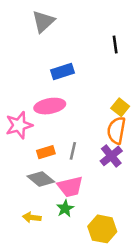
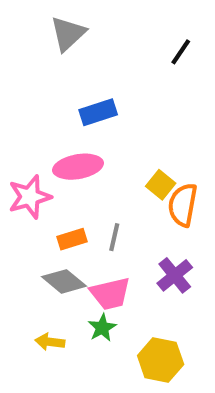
black line: (115, 45) -> (181, 52), moved, turned 42
yellow square: (120, 107) -> (161, 185), moved
purple cross: (111, 156) -> (175, 275), moved

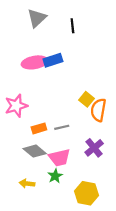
black line: (181, 52) -> (72, 26), moved, turned -40
pink ellipse: (78, 167) -> (35, 62), moved
gray line: (114, 237) -> (62, 127), turned 64

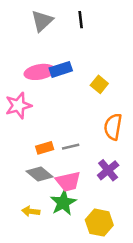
black line: (72, 26) -> (81, 20), moved
yellow square: (87, 99) -> (99, 84), moved
pink star: (16, 106) -> (18, 106), moved
green star: (55, 176) -> (63, 203), size x1.5

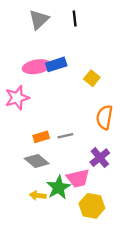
pink trapezoid: (68, 181) -> (78, 178), moved
yellow arrow: (31, 211) -> (38, 195), moved

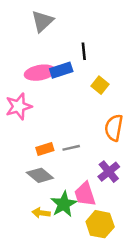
black line: (75, 18) -> (84, 51), moved
pink trapezoid: (78, 178) -> (85, 194), turned 85

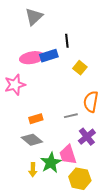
gray line: (71, 148) -> (71, 116), moved
yellow arrow: (41, 213) -> (33, 170), turned -96

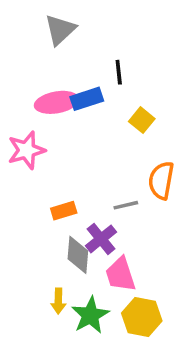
purple cross: (87, 137) -> (101, 239), moved
gray diamond: (32, 140) -> (78, 255), moved, turned 55
green star: (51, 163) -> (90, 315), moved

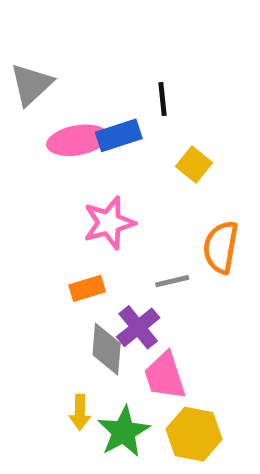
gray triangle: (60, 30) -> (31, 84), moved
pink star: (26, 150) -> (109, 223), moved

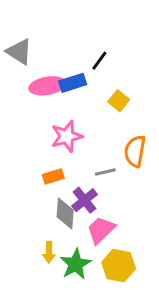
gray triangle: (31, 84) -> (19, 52), turned -44
black line: (162, 99) -> (99, 61), turned 42
pink trapezoid: (165, 376) -> (101, 230), turned 64

